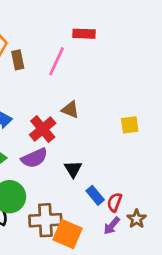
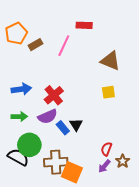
brown rectangle: (18, 60) -> (35, 45), turned 72
brown triangle: (70, 110) -> (110, 61), moved, size x1.5
yellow square: (130, 125) -> (108, 92), moved
blue rectangle: (95, 195) -> (63, 128), moved

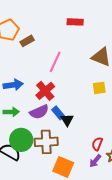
pink line: (64, 46) -> (55, 62), moved
blue rectangle: (63, 128) -> (58, 113), moved
brown cross: (56, 162) -> (46, 142), moved

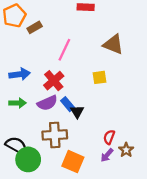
yellow square: (99, 88) -> (100, 77), moved
green circle: (21, 140) -> (28, 159), moved

